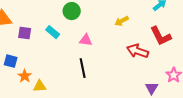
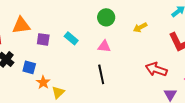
green circle: (72, 11) -> (106, 17), moved
red arrow: (138, 51) -> (156, 69), moved
yellow triangle: (40, 86) -> (58, 92), turned -40

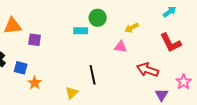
cyan rectangle: (71, 38) -> (81, 31), moved, turned -40
pink triangle: (104, 46) -> (121, 47), moved
yellow triangle: (58, 92) -> (72, 93), moved

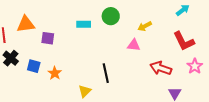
cyan rectangle: (81, 31) -> (84, 24), moved
pink star: (184, 82) -> (195, 66), moved
orange star: (35, 83) -> (55, 73), moved

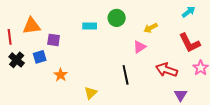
pink triangle: (134, 45) -> (140, 47), turned -40
blue square: (34, 66) -> (40, 57), moved, turned -32
black line: (106, 73) -> (126, 75), moved

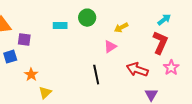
cyan arrow: (189, 12) -> (164, 20), moved
red L-shape: (190, 43) -> (160, 43), turned -130
yellow triangle: (91, 93) -> (45, 93), moved

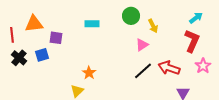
green circle: (87, 18) -> (131, 16), moved
yellow arrow: (121, 28) -> (153, 26), turned -88
orange star: (31, 75) -> (89, 73), moved
black line: (96, 75) -> (143, 71), moved, turned 60

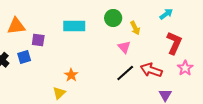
cyan arrow: (196, 18) -> (166, 14), moved
cyan rectangle: (92, 24) -> (74, 26), size x1.5
pink triangle: (142, 45) -> (124, 47), turned -40

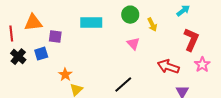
pink triangle: (124, 47) -> (133, 44), moved
black line: (125, 73) -> (123, 85), moved
orange star: (71, 75) -> (65, 75), moved

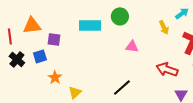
green circle: (130, 15) -> (120, 16), moved
yellow arrow: (152, 25) -> (164, 27), moved
pink triangle: (133, 44) -> (132, 46), turned -40
orange star: (65, 75) -> (55, 77), moved

